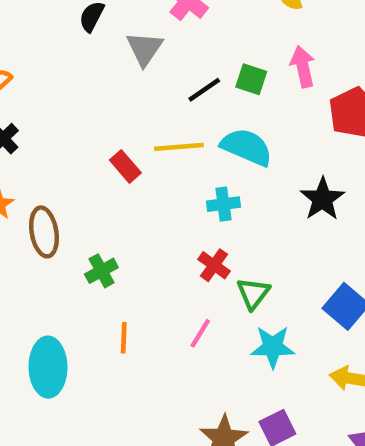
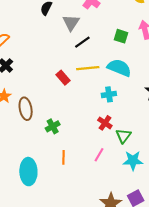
black line: (204, 90) -> (82, 42), moved

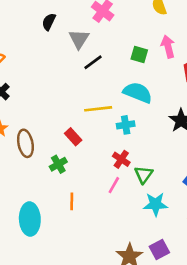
yellow line: (88, 68) -> (98, 109), moved
red rectangle: (63, 78) -> (73, 137), moved
pink line: (99, 155) -> (114, 185), moved

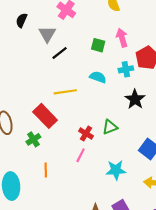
cyan semicircle: (138, 93) -> (98, 77), size x0.7
cyan cross: (126, 125) -> (126, 69), moved
red rectangle: (73, 137) -> (45, 116), size x1.6
green triangle: (144, 174) -> (110, 127), moved, turned 35

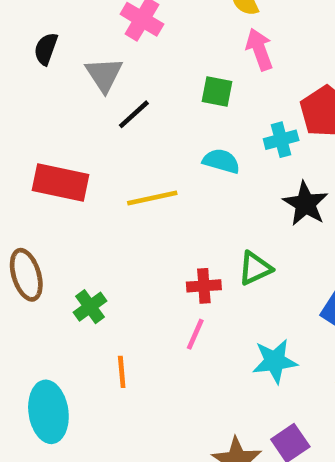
pink arrow: (122, 38) -> (259, 49), moved
red rectangle: (45, 116) -> (61, 182), moved, turned -30
red cross: (86, 133) -> (204, 286), turned -32

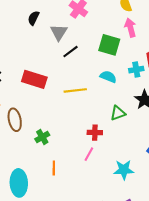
green square: (217, 91) -> (109, 45), size x1.5
green triangle: (255, 268) -> (118, 113), moved

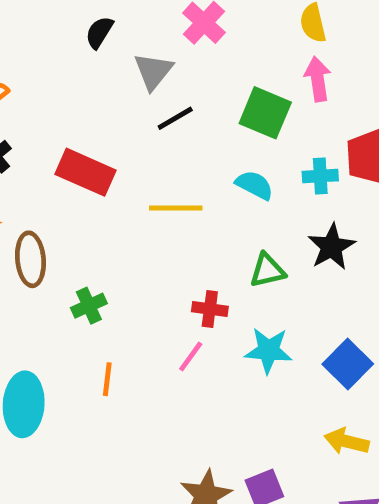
cyan star: (124, 170) -> (268, 350), moved

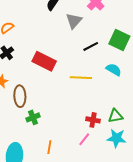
black line: (175, 118) -> (91, 46), moved
green triangle: (267, 270) -> (115, 116), moved
green cross: (89, 306) -> (33, 117), moved

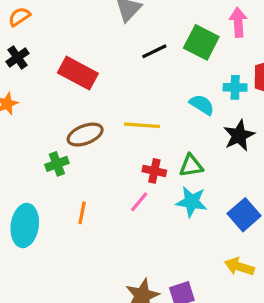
cyan semicircle: (114, 70) -> (202, 105), moved
yellow line: (81, 78) -> (142, 125), moved
brown ellipse: (20, 96) -> (85, 135), moved, turned 70

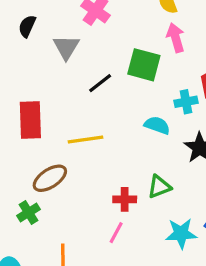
red rectangle: (78, 73) -> (30, 120), turned 72
yellow line: (142, 125) -> (85, 140), moved
cyan star: (192, 202) -> (181, 233), moved

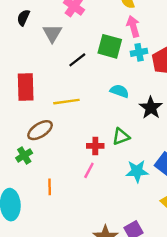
cyan cross: (186, 102) -> (139, 52), moved

